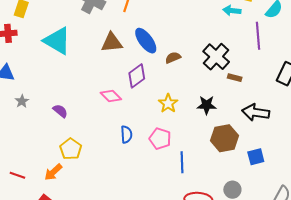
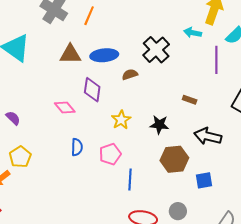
blue ellipse: (146, 41) -> (104, 55), turned -64
black cross: (216, 57) -> (156, 50), moved
purple diamond: (137, 76) -> (92, 90), turned -50
pink pentagon: (160, 139) -> (110, 154), turned 30

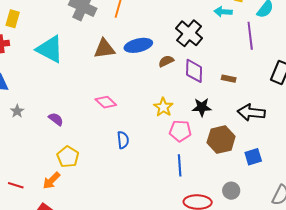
purple diamond: (92, 90) -> (194, 71), moved
pink pentagon: (110, 154) -> (180, 131), moved, turned 30

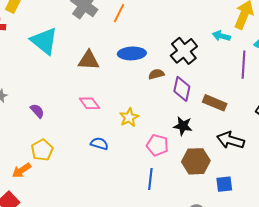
brown triangle: (104, 49) -> (89, 60), moved
brown rectangle: (229, 79) -> (215, 103), size x1.6
yellow star: (163, 107) -> (129, 117), moved
blue semicircle: (123, 140) -> (99, 144), turned -78

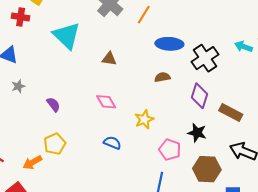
blue ellipse: (132, 53) -> (169, 44), moved
brown triangle: (89, 60) -> (109, 59), size x0.7
brown semicircle: (156, 74) -> (162, 77), moved

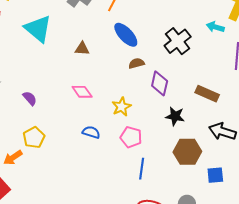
blue ellipse: (169, 44) -> (126, 35), moved, turned 48
purple diamond: (199, 96) -> (160, 83), moved
pink pentagon: (170, 150) -> (131, 137), moved

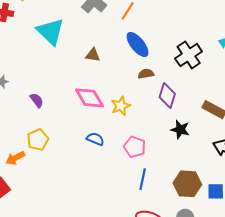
pink diamond: (82, 92) -> (89, 98), size x1.4
yellow star: (121, 107) -> (121, 106), moved
brown hexagon: (187, 152) -> (187, 184), moved

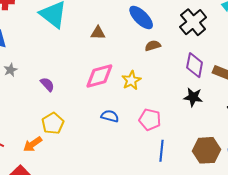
purple diamond: (167, 96) -> (195, 65), moved
pink diamond: (89, 98) -> (99, 76), turned -68

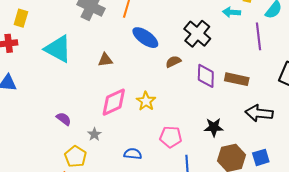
brown semicircle: (153, 46) -> (173, 62), moved
gray star: (10, 70) -> (94, 134), moved
black star: (193, 97) -> (214, 127), moved
blue semicircle: (110, 116) -> (133, 154), moved

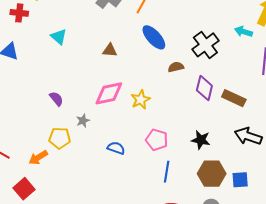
cyan triangle: (58, 49) -> (59, 37), moved, size x0.6
yellow pentagon: (76, 156) -> (60, 138), turned 30

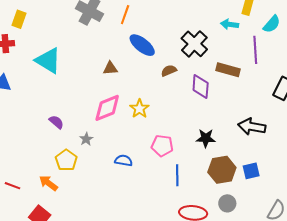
cyan triangle: (59, 37) -> (48, 60), size x1.6
brown triangle: (110, 50) -> (110, 68), moved
brown rectangle: (234, 98) -> (228, 70), moved
yellow pentagon: (60, 138) -> (66, 160), turned -30
orange arrow: (38, 158) -> (48, 183), turned 78

